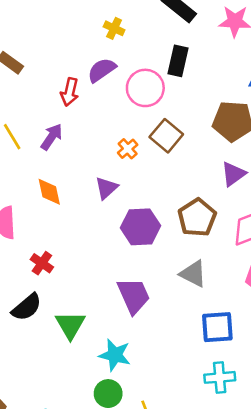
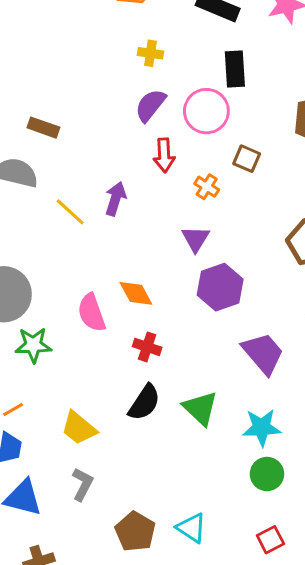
red arrow: (70, 92) -> (164, 155), moved
brown square: (166, 136) -> (247, 159), size x0.7
orange diamond: (49, 192) -> (136, 293), moved
purple hexagon: (140, 227) -> (220, 287), moved

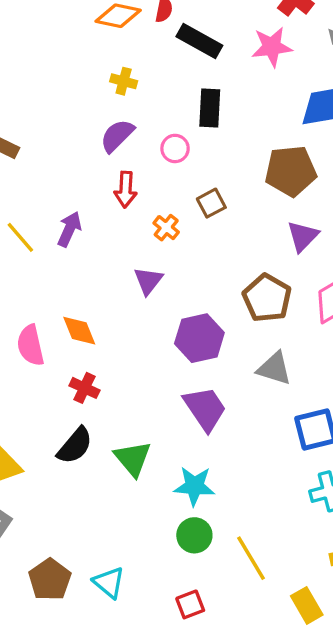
pink circle: (206, 111) -> (175, 148), size x0.6
brown square: (247, 159) -> (211, 203), turned 32
purple hexagon: (220, 287) -> (199, 338), moved

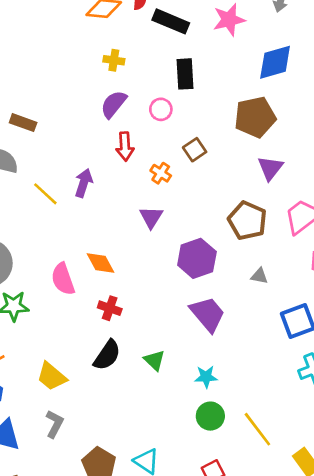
gray triangle: (274, 368) -> (259, 276), size x0.6
green triangle: (133, 459) -> (154, 360), size x0.7
cyan star: (194, 486) -> (206, 377), size x0.7

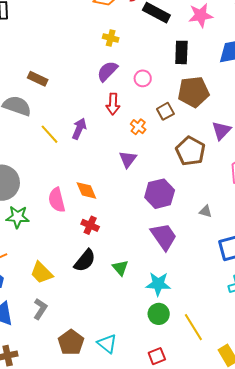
black rectangle: (185, 74) -> (181, 52), moved
brown pentagon: (255, 117) -> (193, 92), moved
brown pentagon: (247, 221) -> (190, 151), moved
cyan star: (206, 377) -> (158, 284), size x1.4

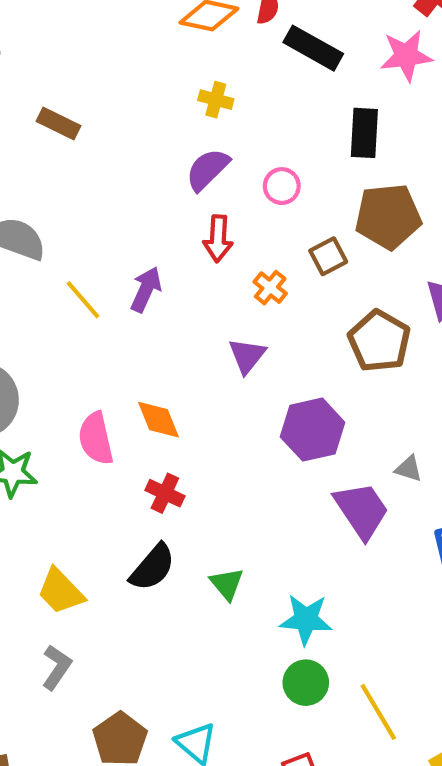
brown rectangle: (38, 79) -> (59, 124), moved
purple trapezoid: (164, 237) -> (361, 510), moved

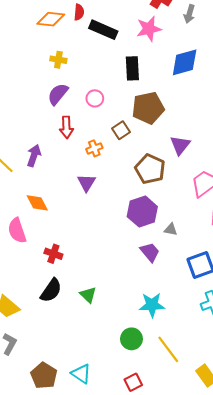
orange cross: (270, 288) -> (94, 148), turned 35
orange diamond: (158, 420) -> (37, 203), moved
purple hexagon: (313, 430) -> (142, 212), moved
purple trapezoid: (361, 510) -> (150, 252), size x0.7
cyan star: (306, 619) -> (152, 305), moved

